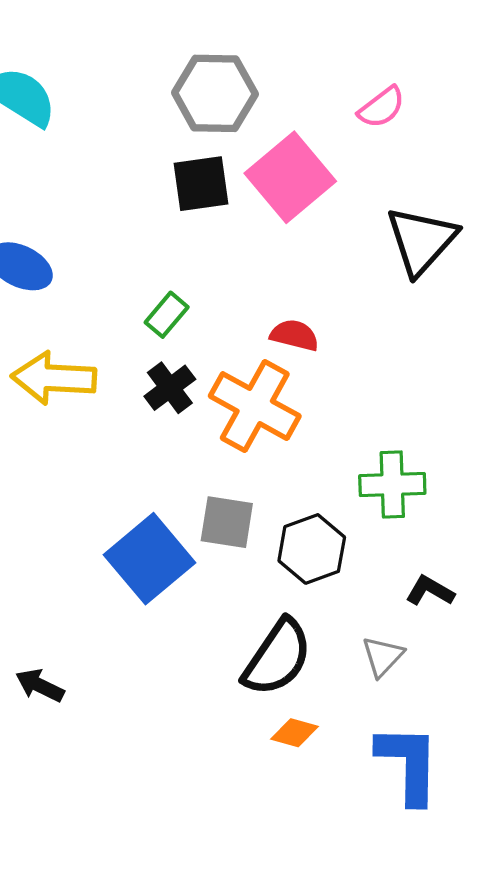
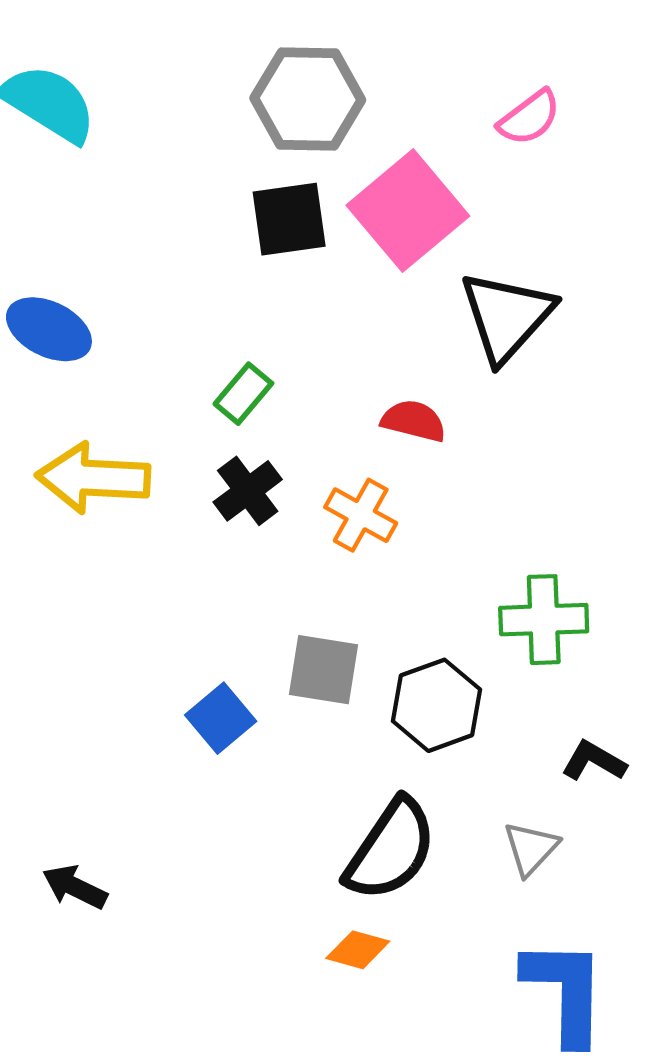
black triangle: (421, 241) -> (507, 316), moved
orange cross: (255, 406) -> (361, 515), size x0.6
blue square: (149, 559) -> (221, 718), size x0.6
orange diamond: (295, 733) -> (358, 950), moved

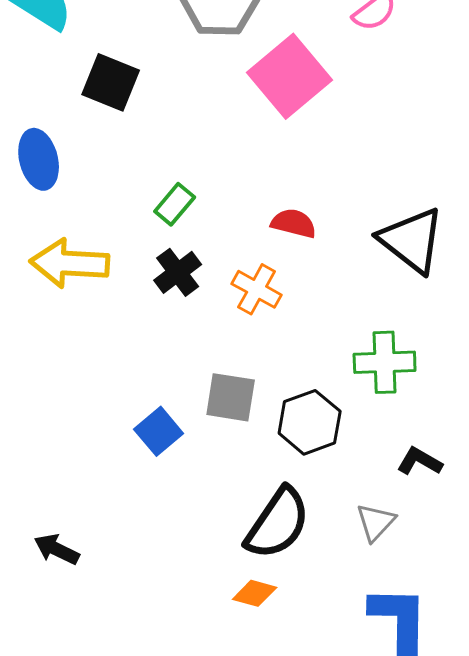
black square: (289, 219) -> (111, 82), moved, turned 30
black triangle: (507, 316) -> (412, 240), moved, turned -34
blue ellipse: (49, 329) -> (39, 159), turned 50

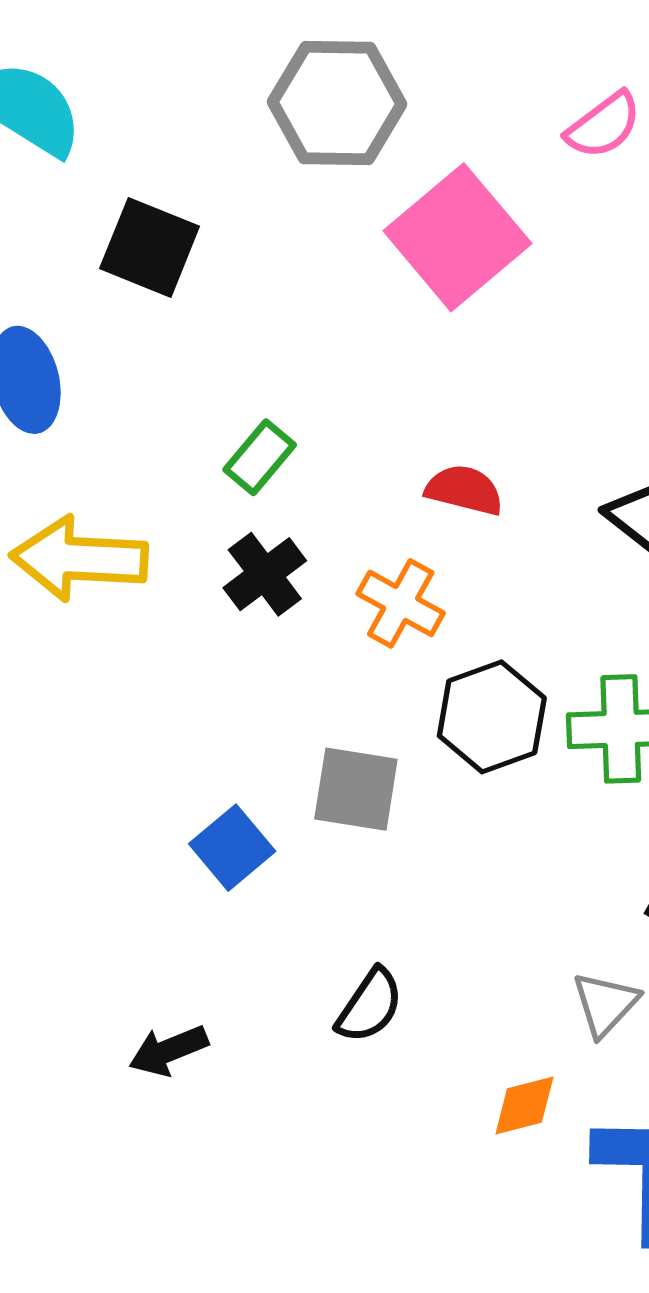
black hexagon: (310, 422) -> (492, 717), moved
black semicircle: (278, 523) -> (370, 1006), moved, size x0.6
black arrow: (57, 549) -> (169, 1050), moved, turned -48
orange diamond: (255, 593) -> (524, 1105), moved, turned -30

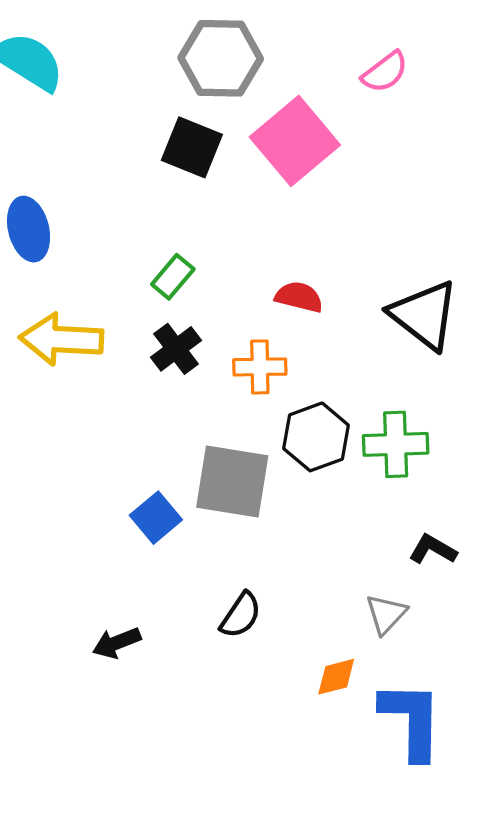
black square: (150, 247) -> (192, 147), moved
orange cross: (401, 603) -> (260, 367), turned -30
gray square: (356, 789) -> (232, 482), size x1.4

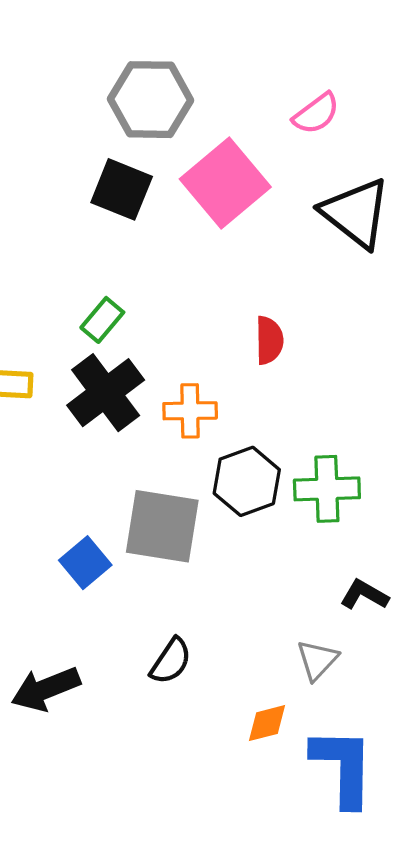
red semicircle: (299, 297) -> (269, 340), moved, turned 75
black triangle: (424, 315) -> (356, 213), moved
black cross: (176, 349) -> (106, 393), size x1.5
black arrow: (117, 643) -> (46, 689), size x1.4

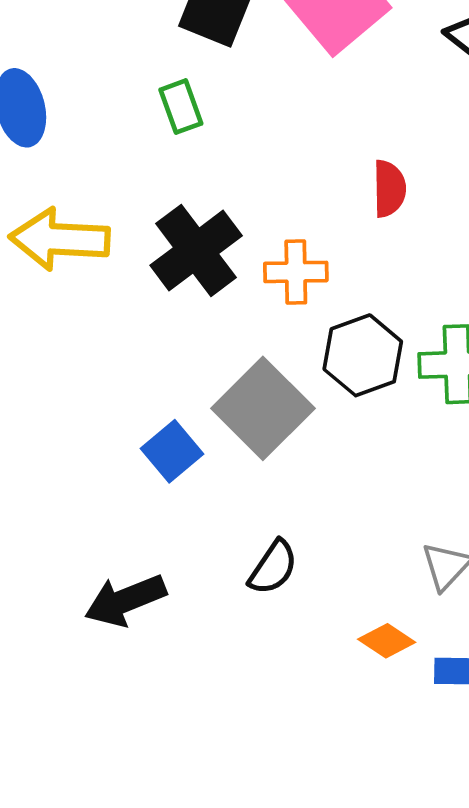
green rectangle: (102, 320) -> (181, 107), moved, turned -60
gray square: (162, 526) -> (263, 408), turned 36
orange diamond: (267, 723) -> (387, 641), turned 48

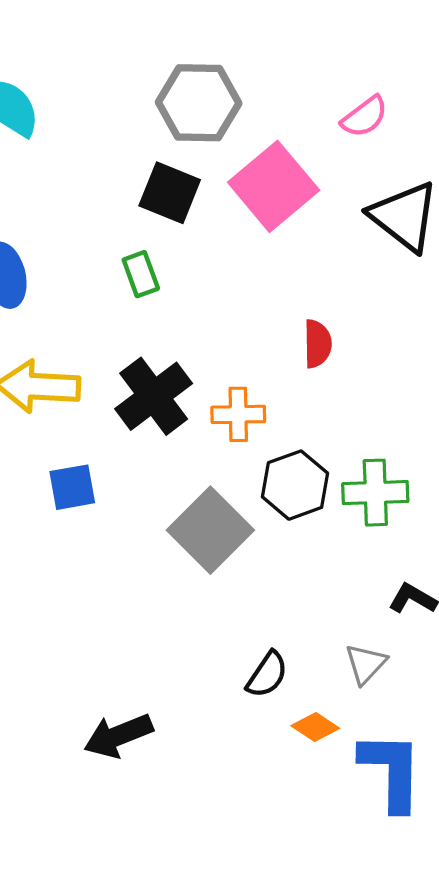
blue square: (172, 451) -> (72, 487), moved, turned 30
black semicircle: (273, 567) -> (267, 675), moved
black arrow: (125, 600) -> (118, 736), moved

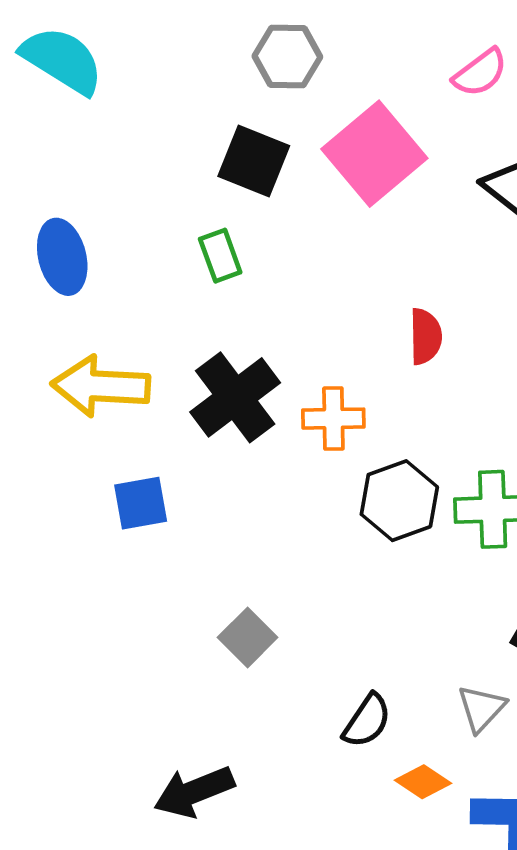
gray hexagon: (199, 103) -> (287, 57), size x0.7
gray square: (210, 530) -> (248, 637), moved, size x0.6

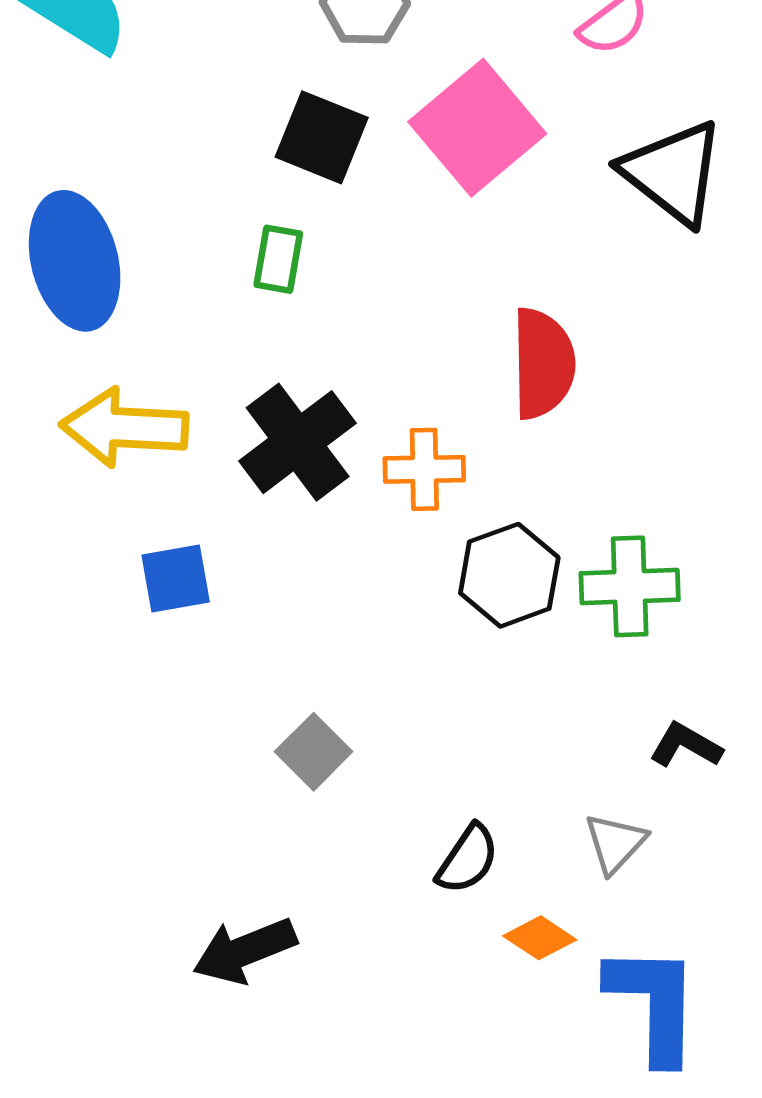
green rectangle: (220, 256) -> (278, 259), turned 30
blue ellipse: (62, 257) -> (75, 261), size x1.4
red semicircle: (425, 336) -> (543, 363), size x1.5

